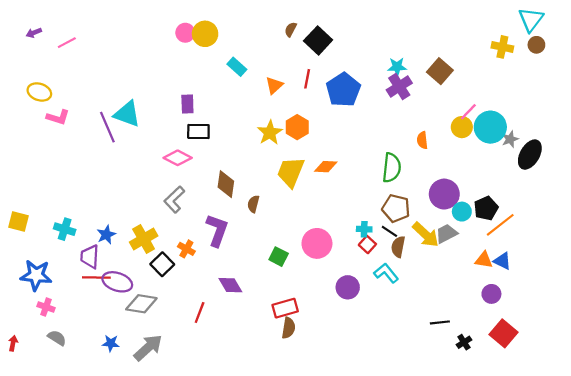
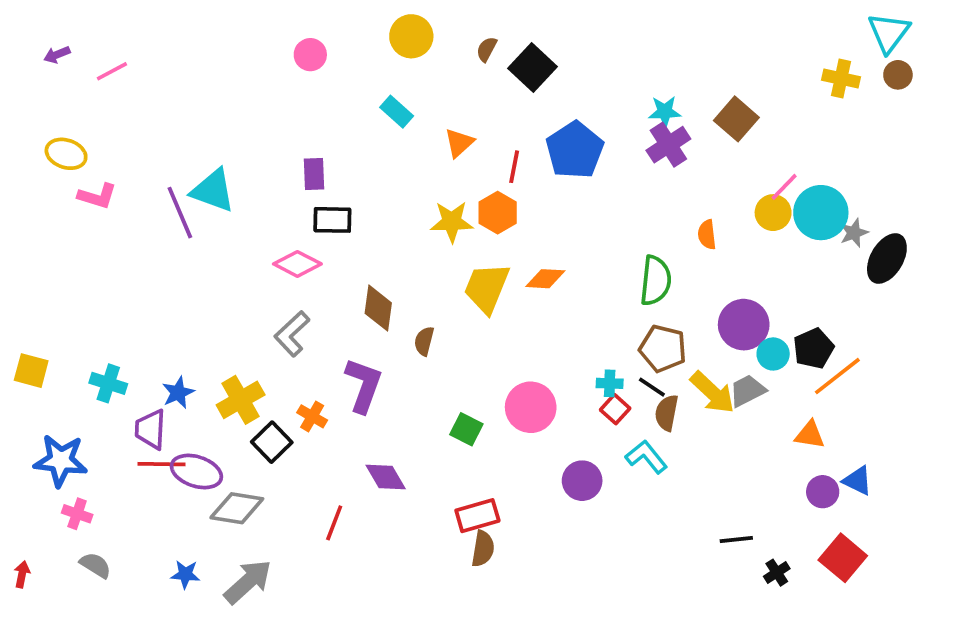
yellow circle: (205, 34) -> (411, 36), moved
red line: (307, 79) -> (514, 167), moved
yellow star: (270, 133) -> (452, 222), turned 30
blue triangle: (502, 261) -> (858, 481), moved

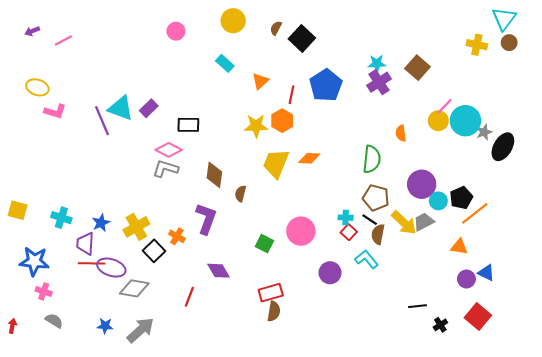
purple rectangle: (314, 174) -> (149, 108), moved, turned 48
gray L-shape: (292, 334) -> (165, 169), moved, turned 60

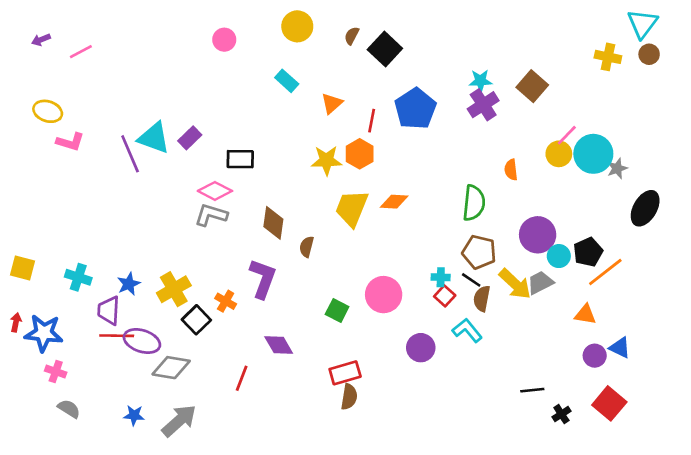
black ellipse: (503, 147) -> (645, 208), moved
red arrow: (12, 326) -> (16, 322), moved

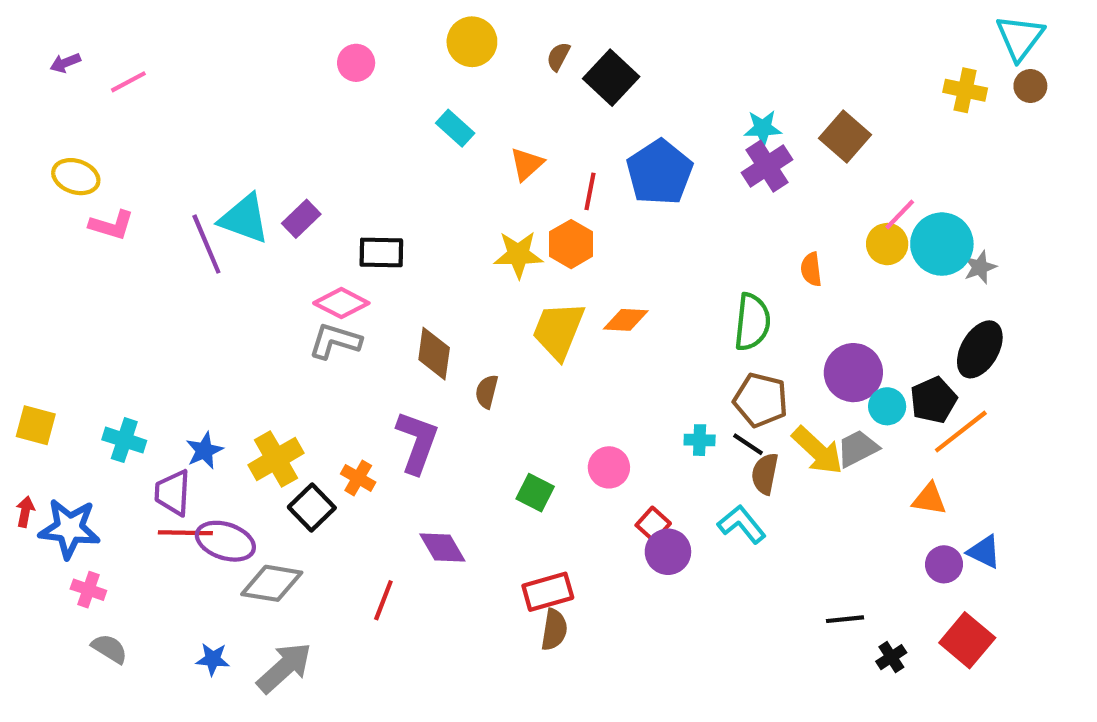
black ellipse: (645, 208) -> (980, 349), moved
pink circle: (384, 295) -> (609, 467), size x0.7
red square: (445, 296) -> (653, 524), moved

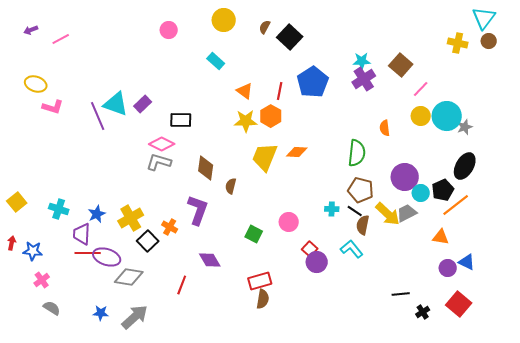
orange triangle: (527, 164) -> (245, 91), moved, turned -42
pink line: (900, 215) -> (421, 89), moved
yellow square: (36, 425) -> (17, 202), turned 36
blue star: (69, 529) -> (33, 251), size x0.7
pink cross: (88, 590) -> (42, 280), turned 35

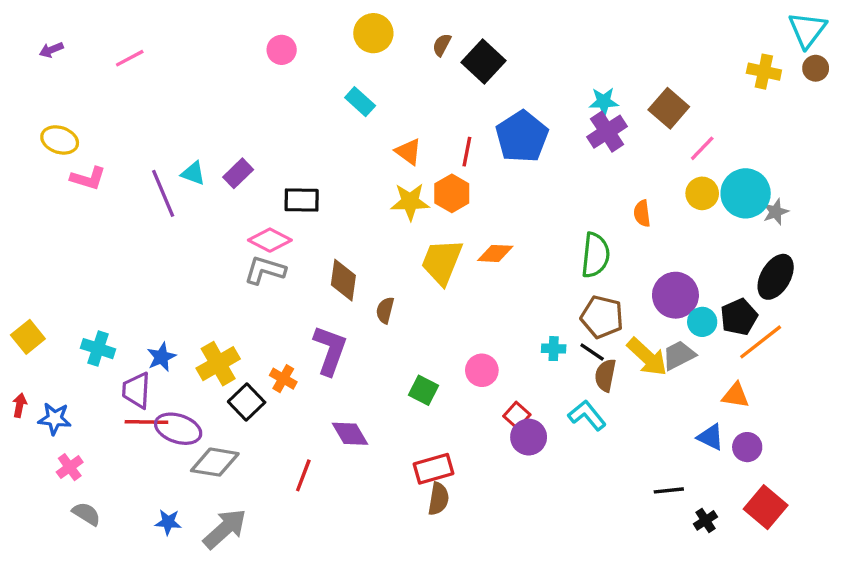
pink line: (61, 39) -> (130, 58), moved
cyan triangle: (116, 104) -> (193, 173), size x0.6
blue triangle: (467, 262) -> (711, 437), moved

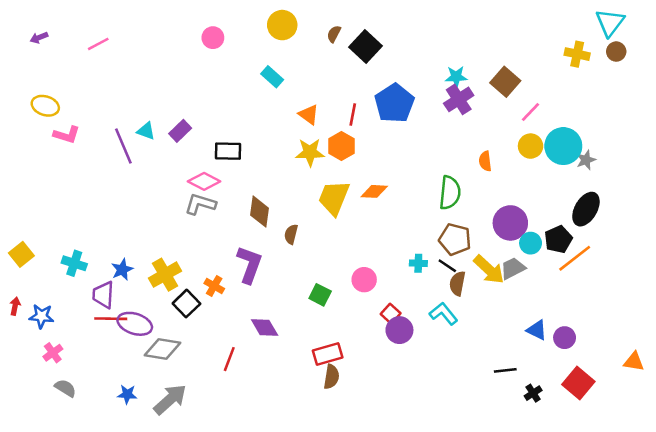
orange triangle: (736, 395) -> (634, 362), moved

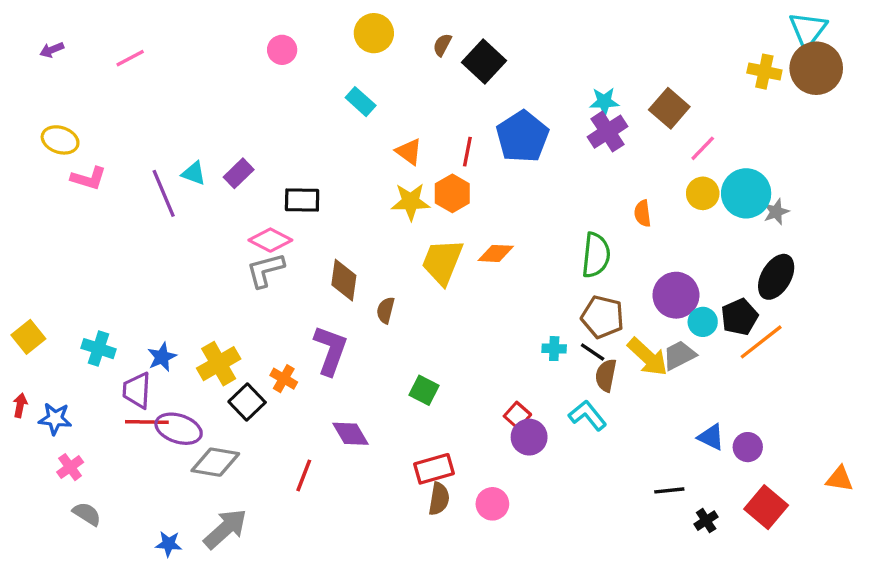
brown circle: (616, 52) -> (816, 68), size x2.0
gray L-shape: (200, 204) -> (265, 270), turned -32
pink circle: (364, 280) -> (492, 504), moved
blue star: (127, 394) -> (169, 544), moved

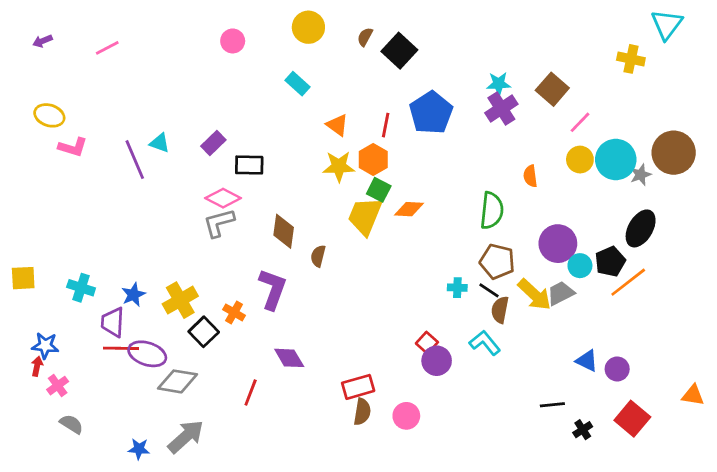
brown circle: (816, 68) -> (674, 153), moved
purple rectangle: (239, 173) -> (213, 143), moved
yellow square: (28, 337) -> (23, 278), turned 36
green square: (424, 390) -> (379, 190), moved
red arrow: (20, 405) -> (37, 366), moved

